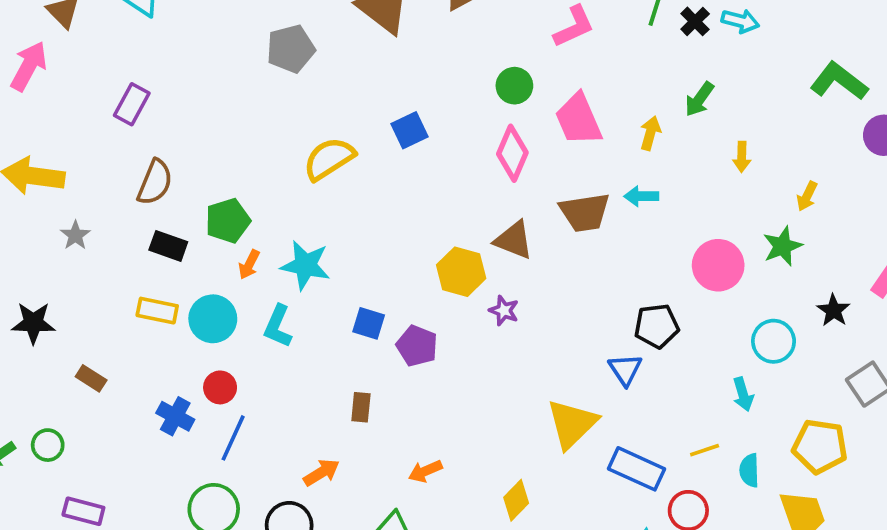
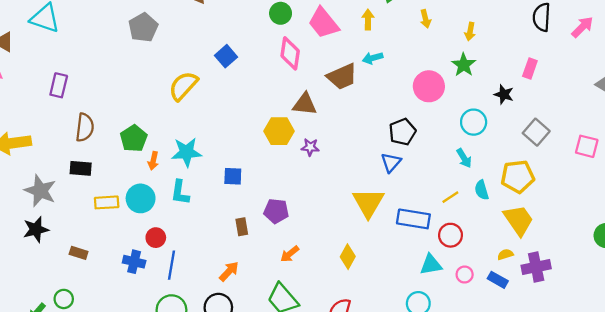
gray star: (75, 235) -> (40, 191), moved, size x1.8
black rectangle: (168, 246) -> (81, 168), moved
purple pentagon: (417, 346) -> (276, 211), moved
blue triangle: (625, 370) -> (391, 162), turned 30
cyan semicircle: (749, 470) -> (482, 190), moved

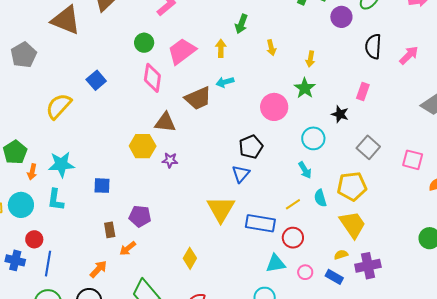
pink trapezoid: (323, 23) -> (182, 51), turned 92
orange arrow: (290, 254) -> (128, 248), moved
yellow diamond: (348, 257) -> (190, 258), moved

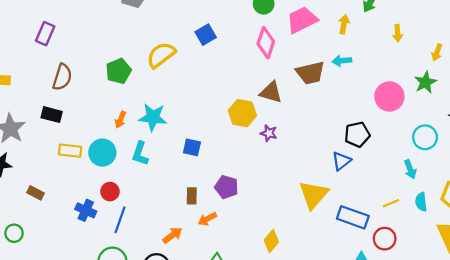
green pentagon: (15, 152) -> (118, 71), moved

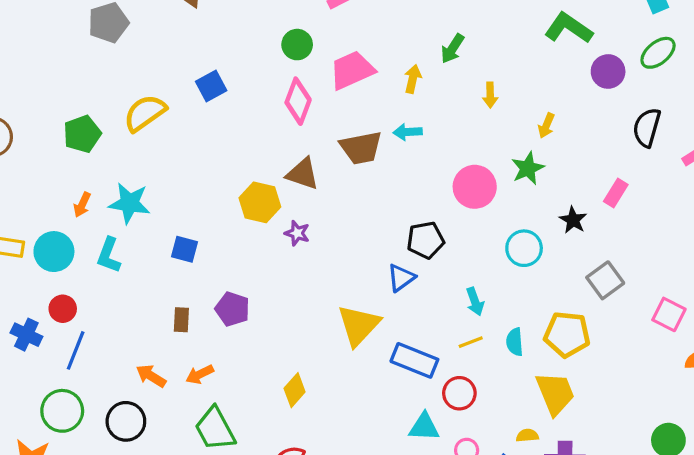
cyan arrow: (410, 169) -> (475, 302), moved
orange arrow: (207, 219) -> (200, 374), moved
orange arrow: (172, 235) -> (151, 376), turned -114

